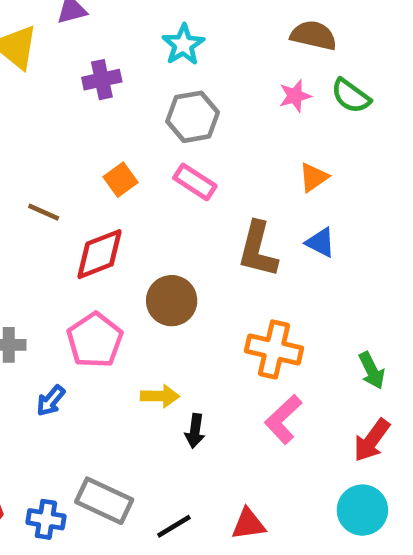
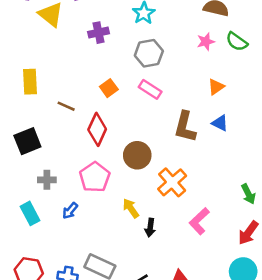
red diamond: (99, 254) -> (97, 129), turned -44
orange cross: (274, 349) -> (172, 182), moved, turned 36
yellow arrow: (160, 396) -> (131, 208), turned -126

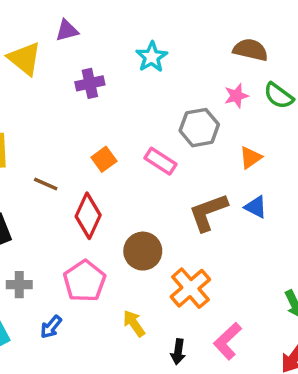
gray hexagon: (149, 53) -> (199, 128), moved
brown L-shape: (185, 127) -> (208, 212), turned 56
black arrow: (150, 228) -> (178, 352), moved

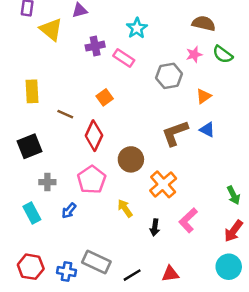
pink rectangle: (160, 161) -> (124, 58), moved

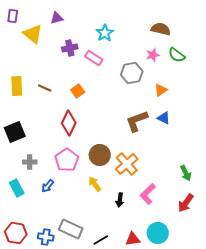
brown line: (65, 114) -> (45, 88), moved
brown circle: (131, 159) -> (100, 155), moved
cyan circle: (229, 267) -> (158, 233), moved

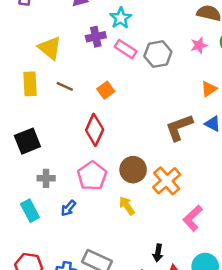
cyan star: (105, 33) -> (121, 18), moved
yellow triangle: (33, 34) -> (50, 48), moved
gray hexagon: (132, 73) -> (158, 54), moved
black arrow: (120, 200) -> (158, 253), moved

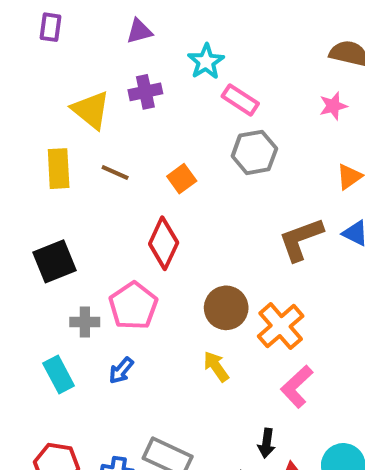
purple cross: (96, 37) -> (145, 92), moved
pink rectangle: (126, 49) -> (240, 100), moved
gray hexagon: (158, 54) -> (254, 152), moved
pink pentagon: (92, 176) -> (133, 306), moved
pink L-shape: (193, 218) -> (297, 387), moved

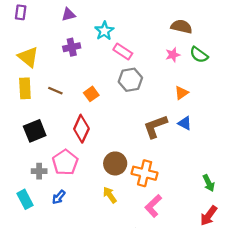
yellow triangle: (91, 110) -> (28, 57), moved
black square: (55, 261) -> (35, 131), moved
orange cross: (281, 326) -> (145, 173), turned -35

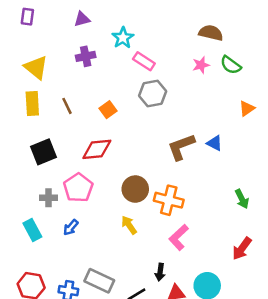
brown line: (55, 91) -> (67, 106), turned 40
orange triangle: (181, 93) -> (247, 108), moved
red diamond: (81, 129) -> (97, 149), turned 60
green arrow: (209, 183) -> (242, 199), moved

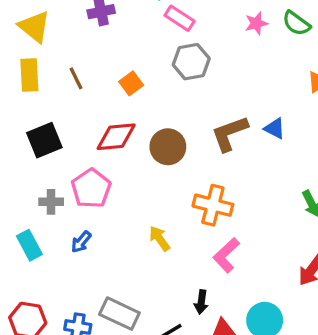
brown circle: (135, 189) -> (168, 147), moved

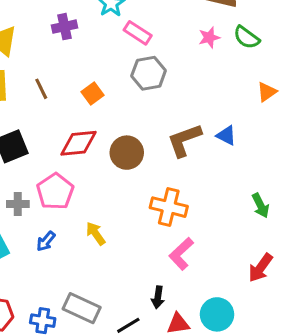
yellow arrow: (160, 239) -> (96, 234), moved

